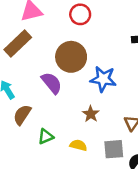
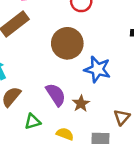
purple semicircle: (52, 83) -> (56, 95), moved

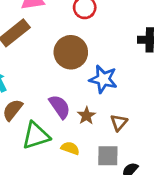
brown triangle: (122, 117) -> (119, 123), moved
green triangle: (33, 121) -> (36, 136), size x1.6

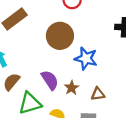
brown triangle: (119, 123) -> (98, 94), turned 40

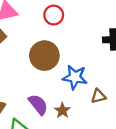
brown triangle: (98, 94) -> (98, 96), moved

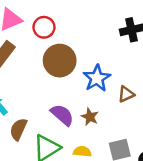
red circle: (54, 15) -> (44, 27), moved
blue star: (75, 77) -> (97, 78), turned -30

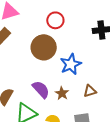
red circle: (44, 27) -> (55, 20), moved
brown triangle: (126, 94) -> (90, 91), moved

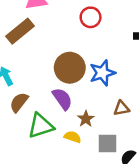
brown circle: (44, 47) -> (70, 68), moved
brown star: (62, 93) -> (86, 119), moved

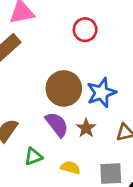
brown star: (86, 119) -> (86, 128), moved
green triangle: (41, 126) -> (33, 156), size x0.6

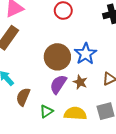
purple semicircle: (57, 124) -> (58, 84), turned -96
yellow semicircle: (70, 168) -> (75, 113), size x1.5

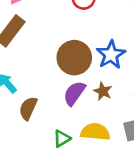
green triangle: (46, 111) -> (62, 139), moved

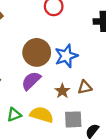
brown star: (103, 91) -> (62, 91), moved

